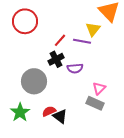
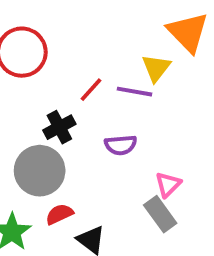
black cross: (56, 59) -> (59, 127), moved
gray rectangle: (95, 103) -> (160, 214), turned 30
red semicircle: (49, 111) -> (59, 214), moved

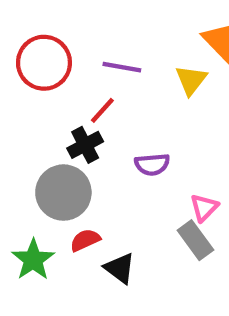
red line: (91, 90) -> (102, 110), moved
purple line: (134, 92) -> (122, 67), moved

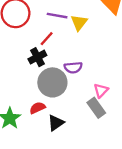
yellow triangle: (191, 80) -> (79, 22), moved
gray circle: (63, 193) -> (52, 82), moved
black triangle: (120, 268) -> (56, 123), turned 48

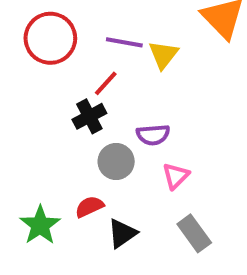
gray circle: (52, 82) -> (116, 161), size x0.7
pink triangle: (101, 91) -> (176, 176), moved
gray rectangle: (96, 108) -> (194, 233), moved

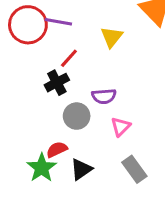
purple line: (124, 42) -> (58, 22), moved
green star: (40, 225) -> (42, 168), moved

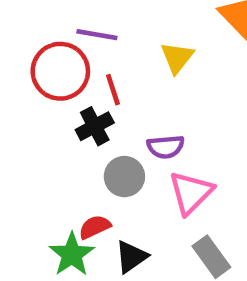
red circle: (28, 25) -> (60, 71), moved
red line: (69, 58) -> (113, 90), turned -60
pink triangle: (121, 127) -> (191, 193), size x1.5

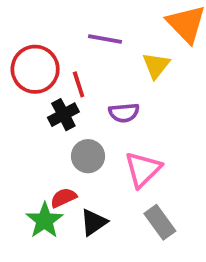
purple line: (97, 35) -> (105, 39), moved
yellow triangle: (177, 57) -> (156, 65), moved
purple semicircle: (166, 147) -> (124, 113), moved

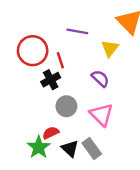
purple semicircle: (124, 113) -> (100, 78), moved, turned -132
pink triangle: (143, 169) -> (101, 115), turned -30
black triangle: (94, 222) -> (70, 148), turned -42
gray rectangle: (160, 222) -> (92, 148), moved

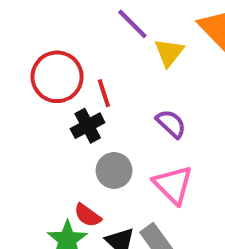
purple line: (77, 31) -> (132, 24), moved, turned 35
yellow triangle: (110, 48) -> (169, 52), moved
red semicircle: (51, 133) -> (88, 215), turned -119

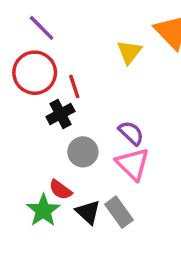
purple line: (132, 24) -> (42, 28), moved
purple semicircle: (171, 124) -> (131, 133), moved

